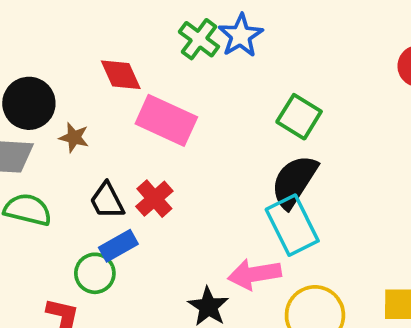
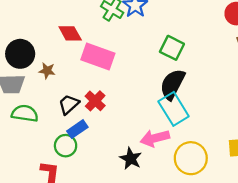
black trapezoid: (107, 201) -> (69, 104), turned 80

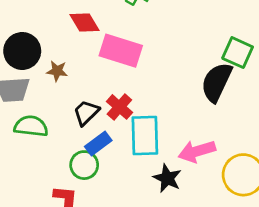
green square: (172, 48) -> (238, 53), moved
cyan rectangle: (174, 109) -> (145, 135), moved, turned 32

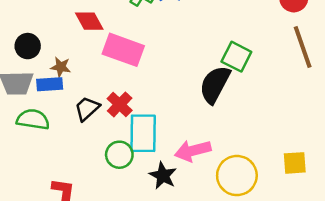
black circle: (22, 51) -> (28, 46), size x0.7
blue rectangle: (98, 143) -> (50, 84), moved, turned 30
green circle: (84, 165) -> (119, 155), moved

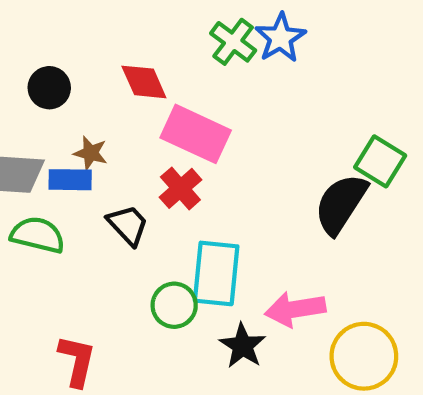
black circle: (28, 46) -> (49, 88), moved
red cross: (120, 104) -> (180, 188), moved
black trapezoid: (87, 109) -> (128, 225), turned 84

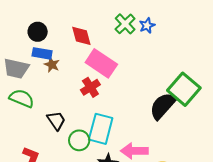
blue star: (280, 38) -> (147, 25), size x0.7
green square: (380, 161) -> (184, 89), size x1.4
blue rectangle: (70, 180) -> (42, 53), moved
black trapezoid: (128, 225) -> (56, 121), moved

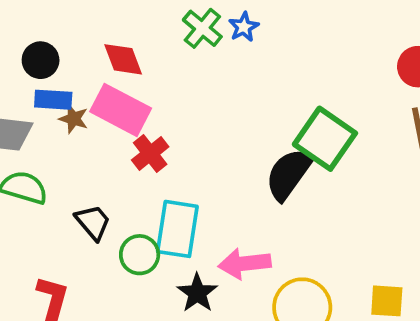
pink rectangle: (101, 63) -> (121, 110), moved

